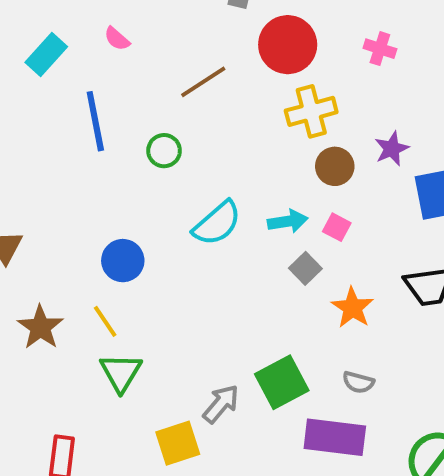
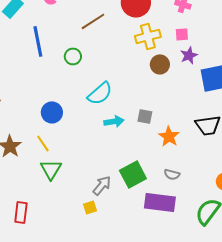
cyan arrow: (288, 221) -> (114, 121), moved
pink square: (337, 227) -> (182, 34), moved, turned -32
gray square: (305, 268) -> (145, 116), turned -35
yellow square: (178, 443) -> (90, 207), moved, size x0.6

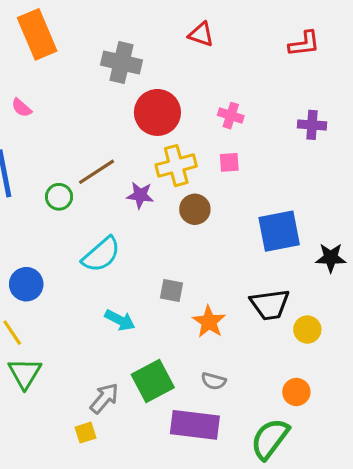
brown line: (93, 21) -> (96, 172), moved
purple star: (189, 55) -> (140, 195), moved, turned 30
cyan arrow: (114, 121) -> (120, 320), moved, turned 36

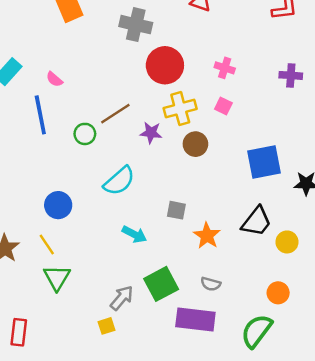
pink semicircle: (22, 108) -> (54, 79), moved
pink square: (229, 162) -> (223, 106), turned 30
black trapezoid: (270, 305) -> (256, 222), turned -44

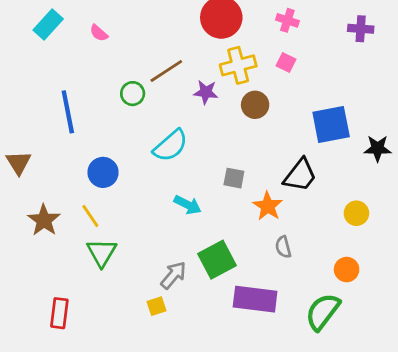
blue line: (40, 115) -> (68, 112), moved
black trapezoid: (256, 222) -> (300, 175), moved
gray semicircle: (211, 284) -> (283, 247), moved, turned 60

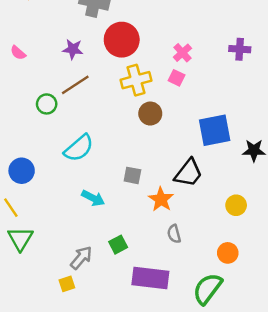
pink cross: (287, 20) -> (182, 53), moved, turned 30
purple star: (206, 92) -> (73, 49), moved
green square: (217, 260) -> (118, 245), size x0.6

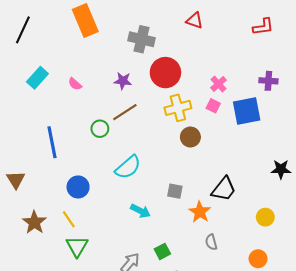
blue square: (215, 130) -> (247, 111), moved

